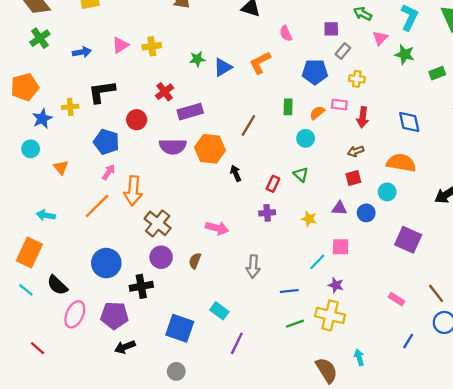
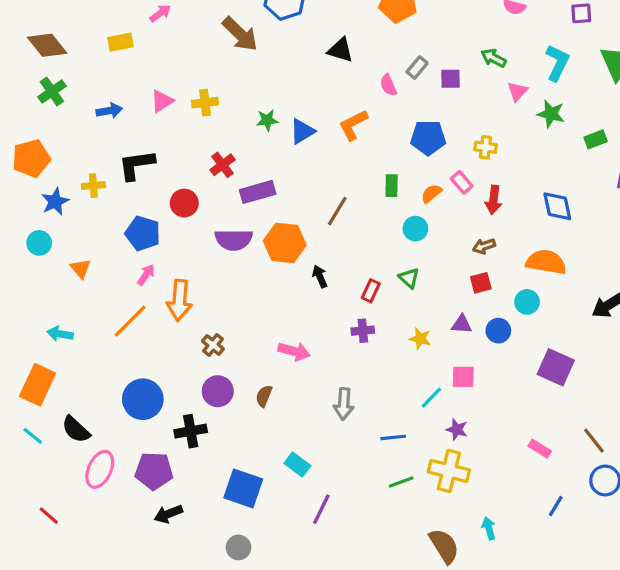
gray rectangle: (343, 51) -> (417, 68), moved
pink rectangle: (339, 105) -> (462, 182), turned 42
brown cross: (158, 223) -> (213, 345), size x0.6

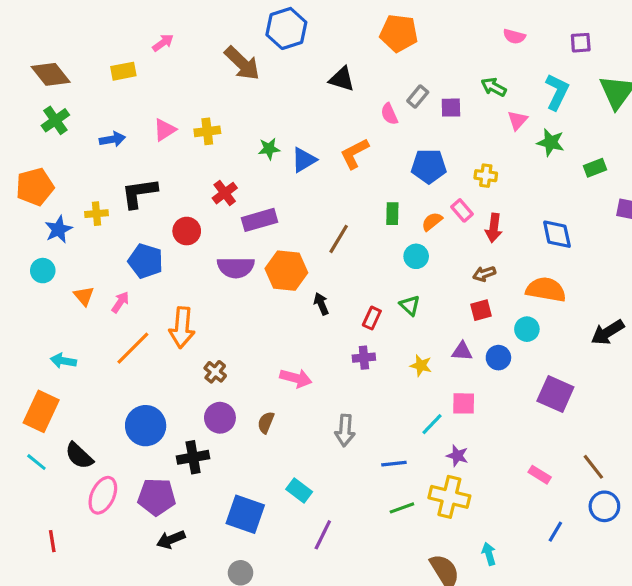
pink arrow: (146, 275) -> (120, 302), moved
red line: (49, 516) -> (52, 541), turned 40

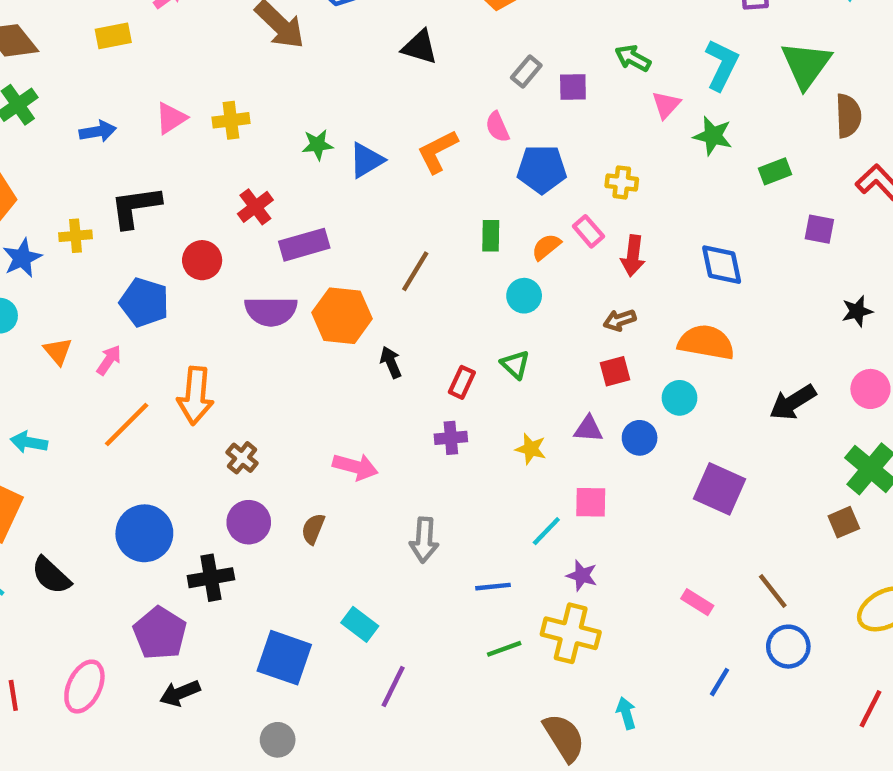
pink semicircle: (389, 114) -> (497, 127), moved
pink ellipse: (103, 495) -> (84, 687), moved
purple pentagon: (157, 497) -> (160, 633), turned 30

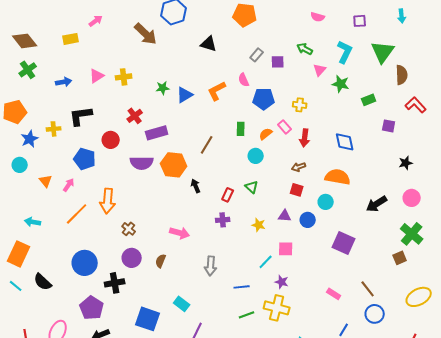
red square: (615, 371) -> (297, 190), turned 32

